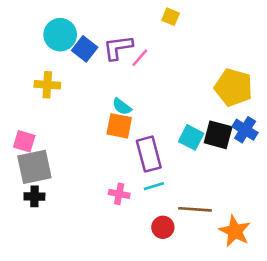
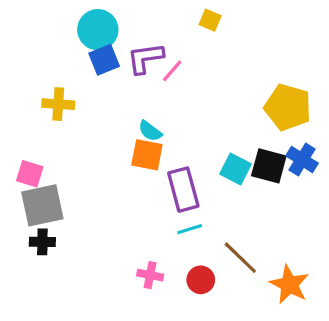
cyan circle: (60, 35) -> (98, 30), moved
blue square: (85, 49) -> (104, 60), turned 30
pink cross: (119, 194) -> (150, 275), moved
brown line: (195, 209) -> (240, 258), turned 40

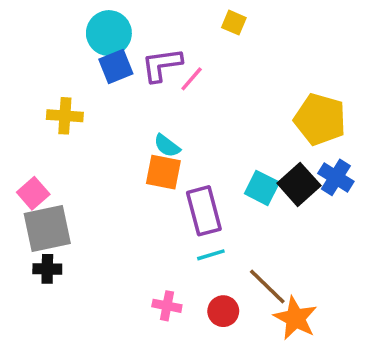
black square: (269, 166) -> (299, 184), turned 33
pink square: (30, 174) -> (33, 193), turned 32
orange star: (289, 285) -> (295, 318), moved

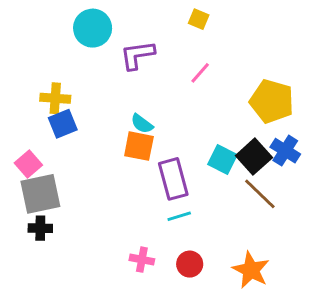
blue square: (116, 67) -> (63, 124), moved
pink line: (192, 79) -> (200, 73), moved
brown line: (267, 286) -> (260, 194), moved

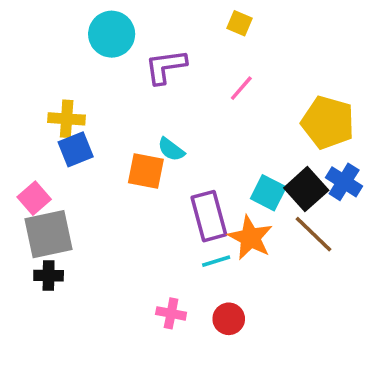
orange square: (139, 146) -> (146, 171), moved
orange star: (251, 270) -> (250, 238), moved

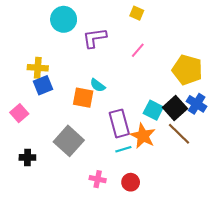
gray square: (49, 234) -> (69, 141), moved, turned -36

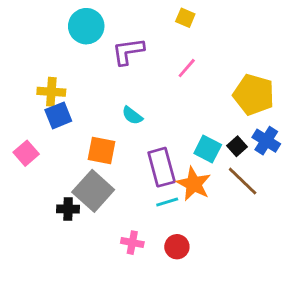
orange square: (83, 98) -> (102, 150), moved
black square: (175, 108) -> (237, 146), size x0.6
black cross: (27, 157) -> (68, 209), moved

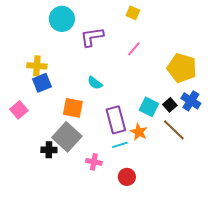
orange star: (194, 184) -> (139, 132), size x0.7
pink cross: (132, 243) -> (94, 162), moved

